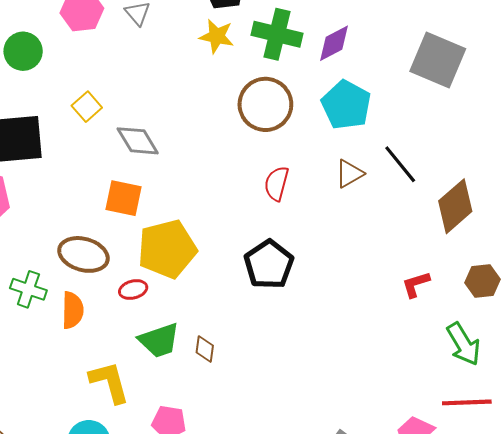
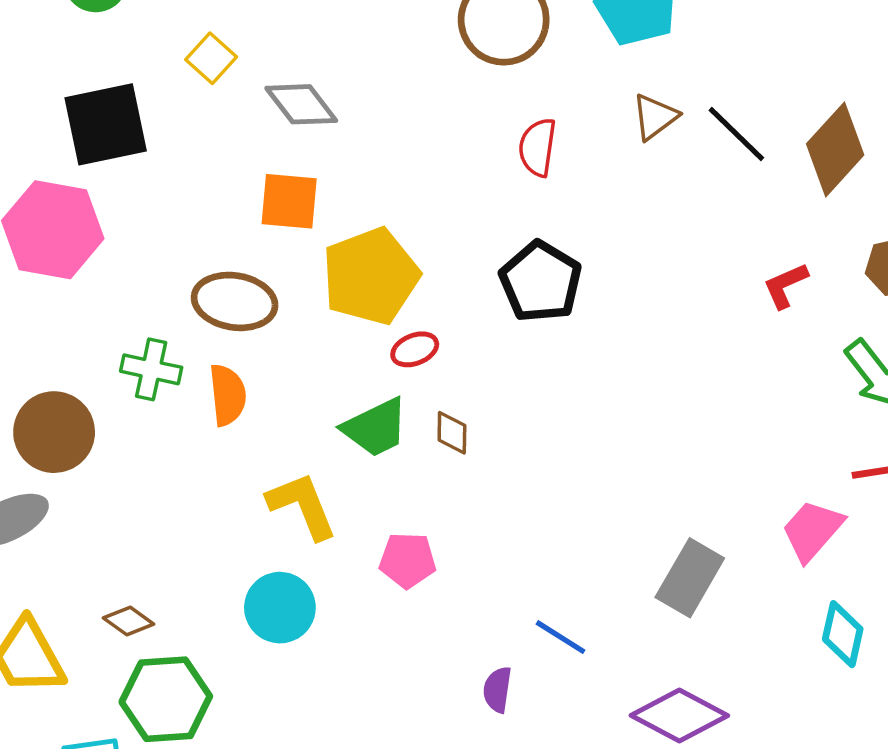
black line: (400, 164) -> (736, 134), moved
red ellipse: (133, 290) -> (415, 349), moved

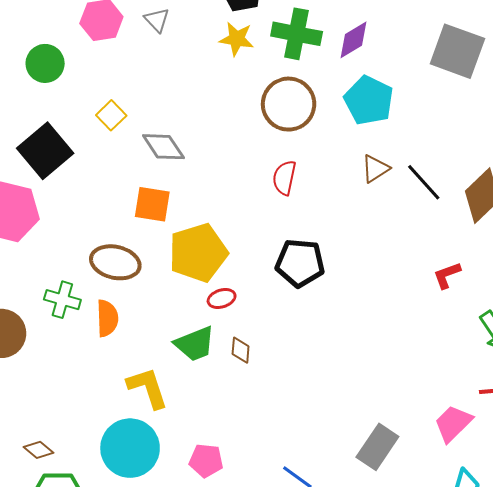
black square: (106, 124) -> (45, 151), turned -32
red semicircle: (537, 147) -> (284, 178), moved
black pentagon: (541, 282) -> (300, 263), turned -30
pink pentagon: (408, 560) -> (206, 461), moved
cyan circle: (280, 608) -> (130, 448), size x1.4

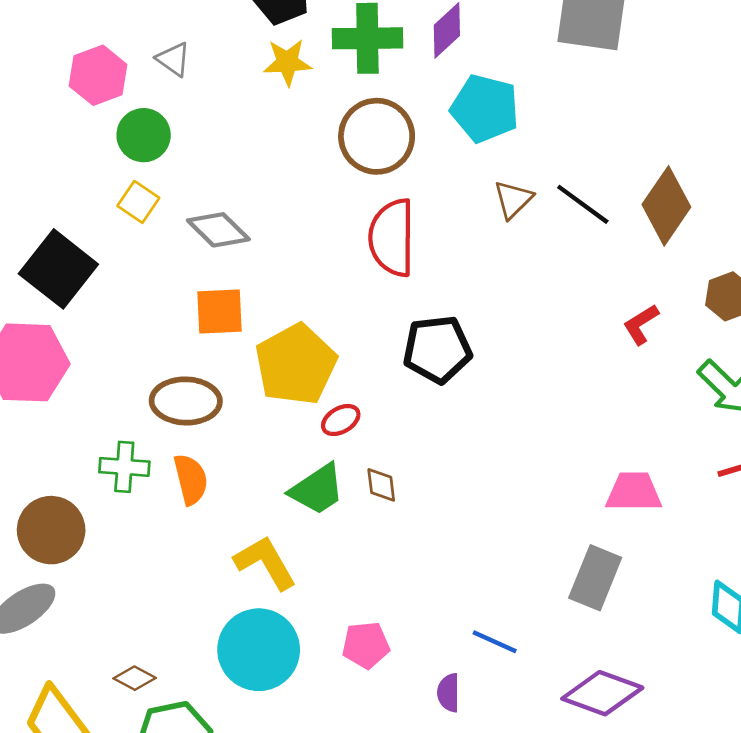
green circle: (45, 63) -> (144, 135), moved
red semicircle: (284, 178) -> (392, 238), size x1.6
pink trapezoid: (453, 423) -> (634, 492), moved, turned 57

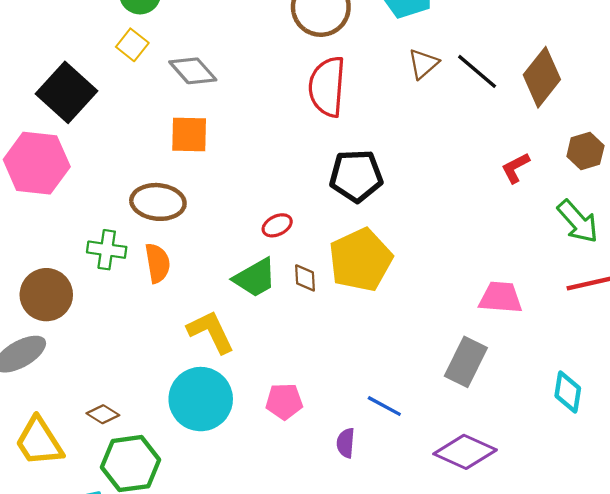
yellow pentagon: (296, 364) -> (360, 260), moved

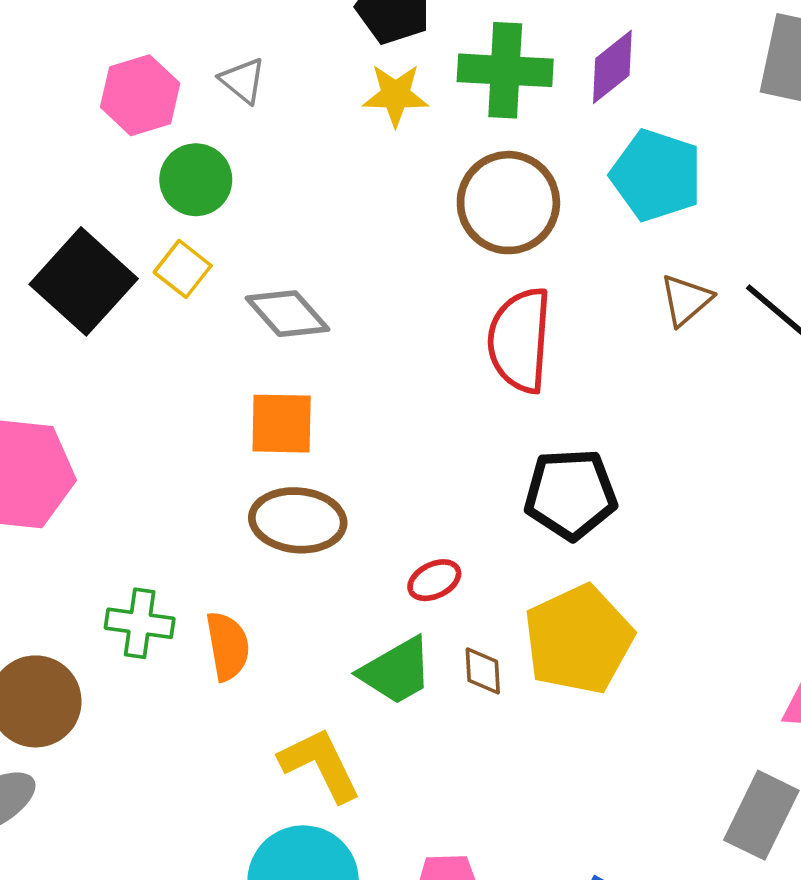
black square: (66, 92) -> (84, 281), moved
brown ellipse: (158, 202) -> (298, 520), moved

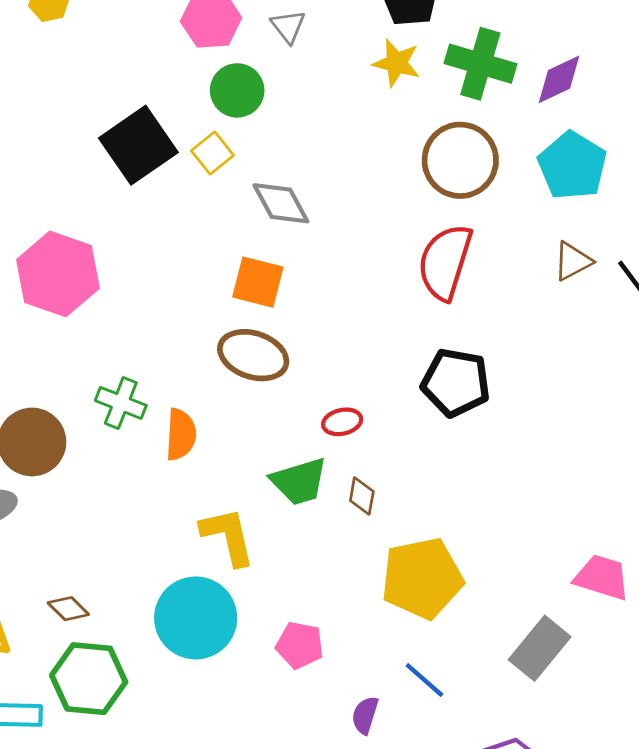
yellow pentagon: (579, 639) -> (422, 578), moved

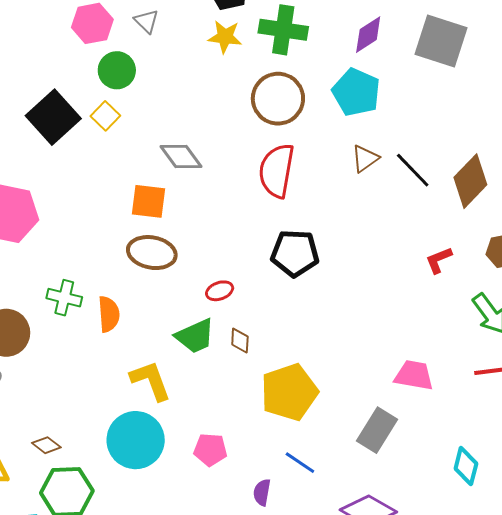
purple diamond: (559, 79) -> (368, 35), moved
gray diamond: (281, 203) -> (181, 156), moved

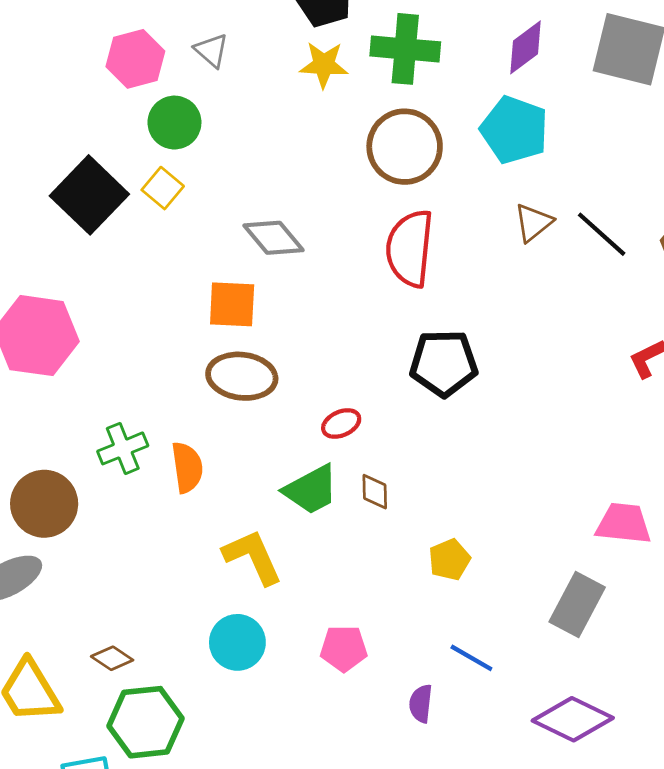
green cross: (64, 298) -> (123, 448), turned -32
yellow pentagon: (289, 392) -> (449, 560), size x0.5
cyan circle: (136, 440) -> (237, 642), size x0.7

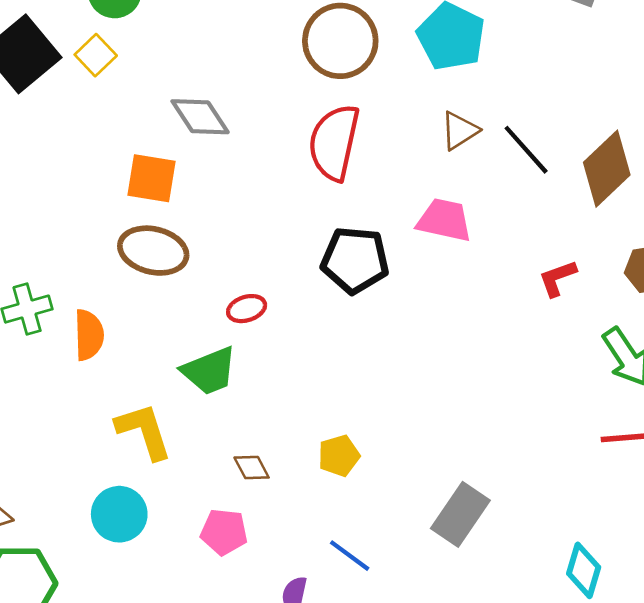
brown diamond: (375, 492) -> (252, 467), moved, turned -33
pink trapezoid: (624, 524) -> (444, 220), moved

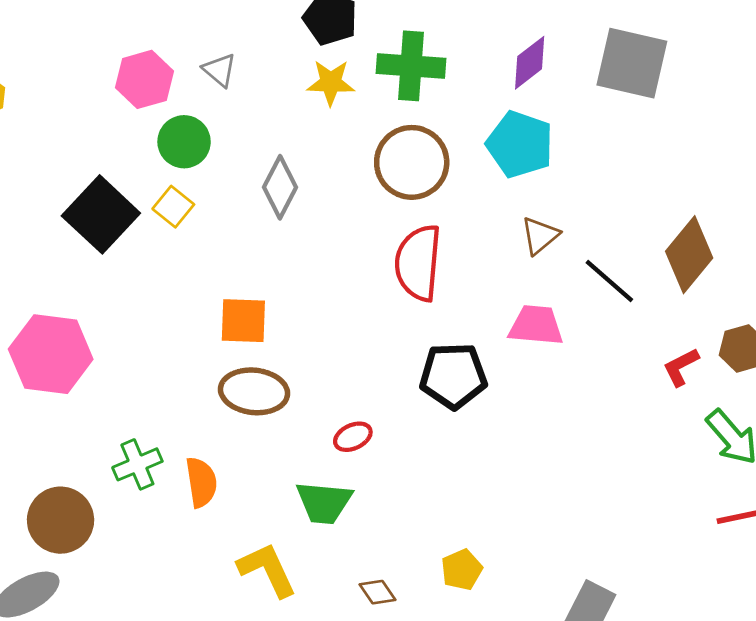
gray diamond: (200, 117) -> (280, 187), moved, turned 68
black line: (526, 150) -> (609, 281), moved
red L-shape: (557, 278) -> (681, 367), moved
green trapezoid: (209, 371) -> (324, 503), turned 34

